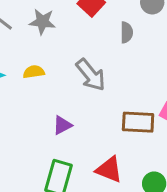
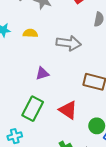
gray arrow: (91, 75) -> (69, 43), turned -55

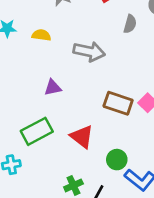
green rectangle: (33, 109) -> (37, 131), turned 30

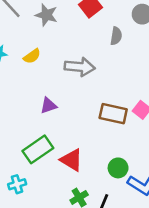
yellow semicircle: (41, 35) -> (32, 56), turned 144
red triangle: (82, 137) -> (72, 160), moved

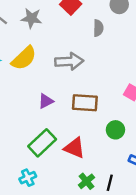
yellow semicircle: (32, 56) -> (24, 58), size x1.6
brown rectangle: (113, 114) -> (85, 103), moved
green circle: (118, 168) -> (115, 130), moved

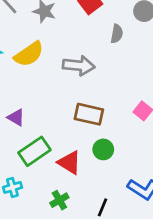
purple triangle: (46, 101) -> (16, 117), moved, turned 49
green circle: (115, 130) -> (103, 149), moved
green cross: (87, 181) -> (59, 200), moved

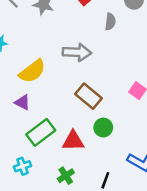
yellow semicircle: (29, 54) -> (32, 71), moved
brown rectangle: (89, 114) -> (89, 96), turned 30
red triangle: (69, 163) -> (73, 141), turned -30

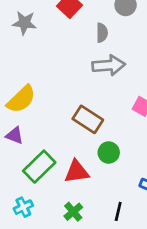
gray arrow: (77, 52) -> (109, 65), moved

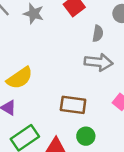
brown rectangle: (88, 119) -> (73, 105), turned -35

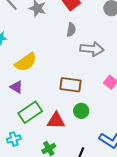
gray semicircle: (98, 33) -> (71, 30), moved

